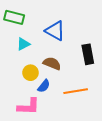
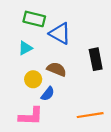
green rectangle: (14, 17) -> (34, 19), moved
orange line: (76, 91) -> (90, 115), moved

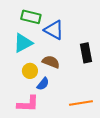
cyan triangle: (25, 48) -> (23, 43), size x1.5

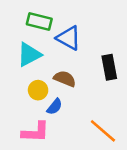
orange line: (81, 103) -> (103, 131), turned 50

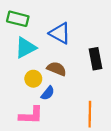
green rectangle: (39, 21) -> (18, 19), moved
orange line: (103, 131) -> (90, 114), turned 50

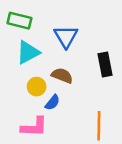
blue triangle: (60, 33) -> (66, 36), turned 30

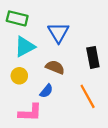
yellow circle: (37, 87) -> (19, 76), moved
orange line: (99, 126) -> (88, 96), moved, turned -30

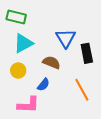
blue triangle: (58, 32) -> (66, 38), moved

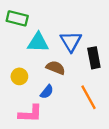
cyan triangle: (23, 43) -> (38, 42), moved, turned 30

